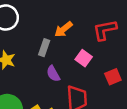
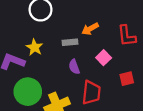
red L-shape: (105, 30) -> (127, 36), turned -95
gray rectangle: (44, 48) -> (70, 42), turned 56

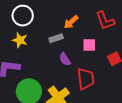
yellow star: (34, 47) -> (20, 40), moved
pink square: (104, 58) -> (89, 45), turned -32

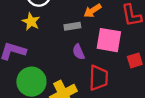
pink square: (89, 45) -> (109, 40), size x1.6

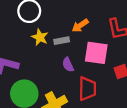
yellow star: (31, 22) -> (40, 37), moved

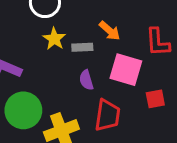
orange arrow: (80, 26) -> (110, 31), turned -112

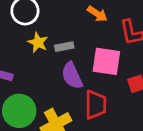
orange arrow: (110, 31) -> (97, 14), moved
purple semicircle: (86, 80) -> (72, 76), size x1.5

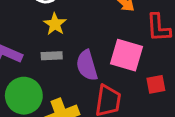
gray rectangle: (64, 47) -> (52, 56), moved

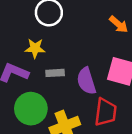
yellow star: (55, 24) -> (35, 48), moved, turned -30

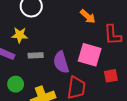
green circle: (31, 109) -> (16, 84), size x0.6

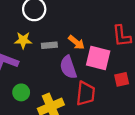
orange arrow: (88, 16) -> (76, 42), moved
gray rectangle: (36, 55) -> (49, 45), moved

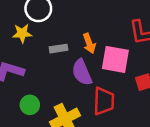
yellow star: (23, 40) -> (22, 33), moved
orange arrow: (76, 42) -> (89, 43), turned 35

